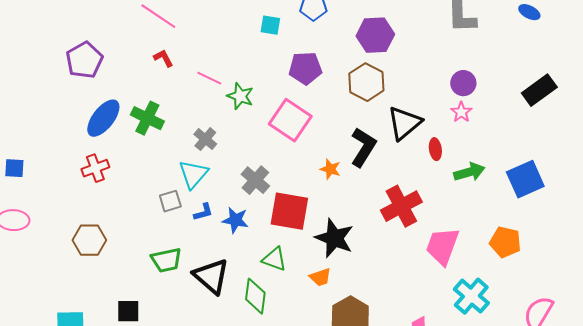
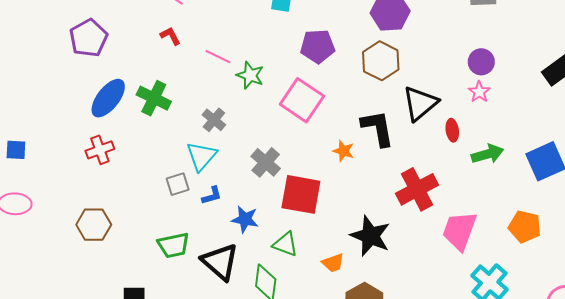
black L-shape: (363, 147) -> (378, 128), turned -42
blue star: (235, 220) -> (245, 219), moved
black star: (334, 238) -> (370, 236), moved

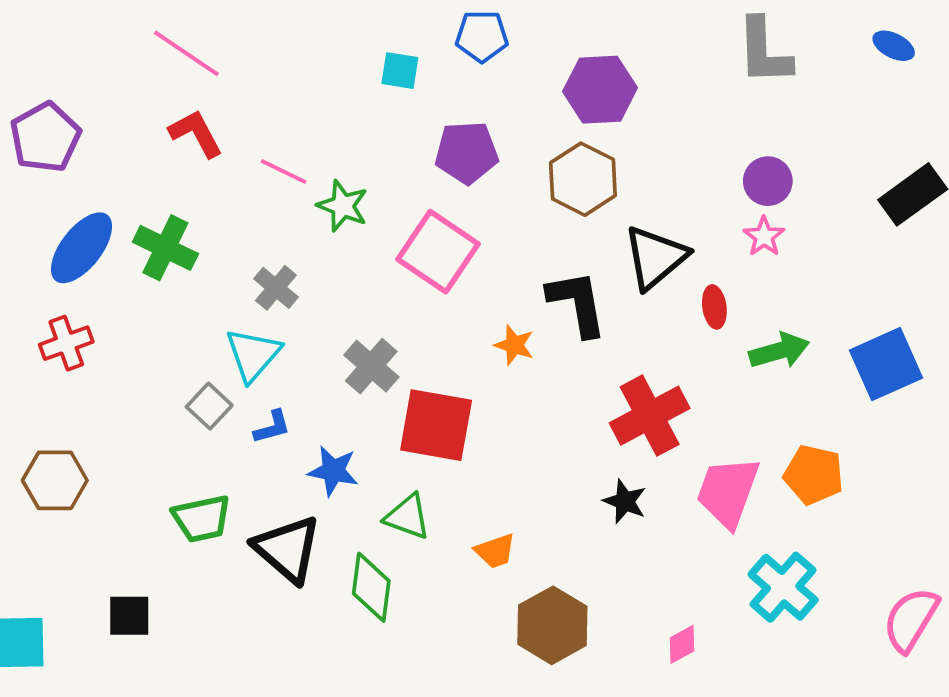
red L-shape: (170, 36) -> (196, 133), size x1.4
gray square: (178, 184) -> (209, 406), turned -30
orange pentagon: (525, 227) -> (814, 475), moved
black star: (370, 236) -> (625, 501), moved, size x0.6

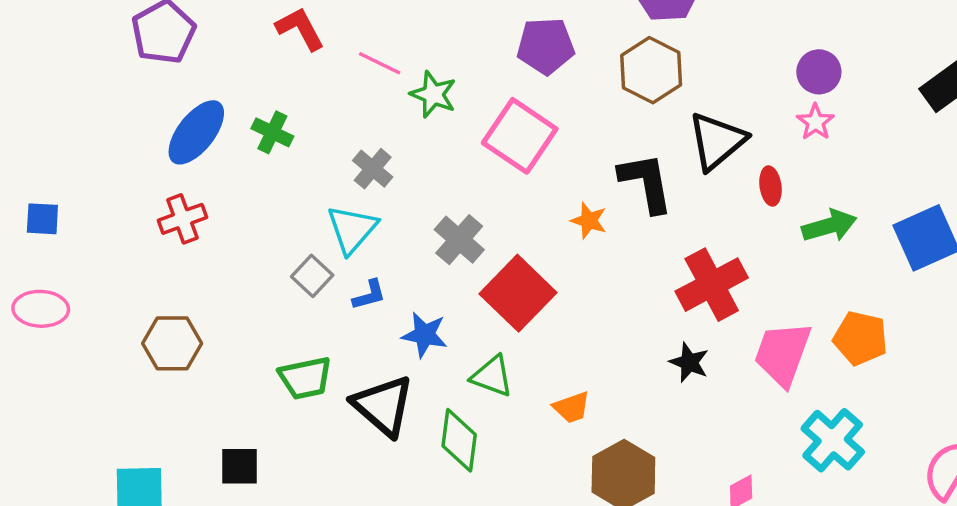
green cross: (165, 248) -> (272, 132), size x0.7
red square: (436, 425) -> (518, 293), turned 34

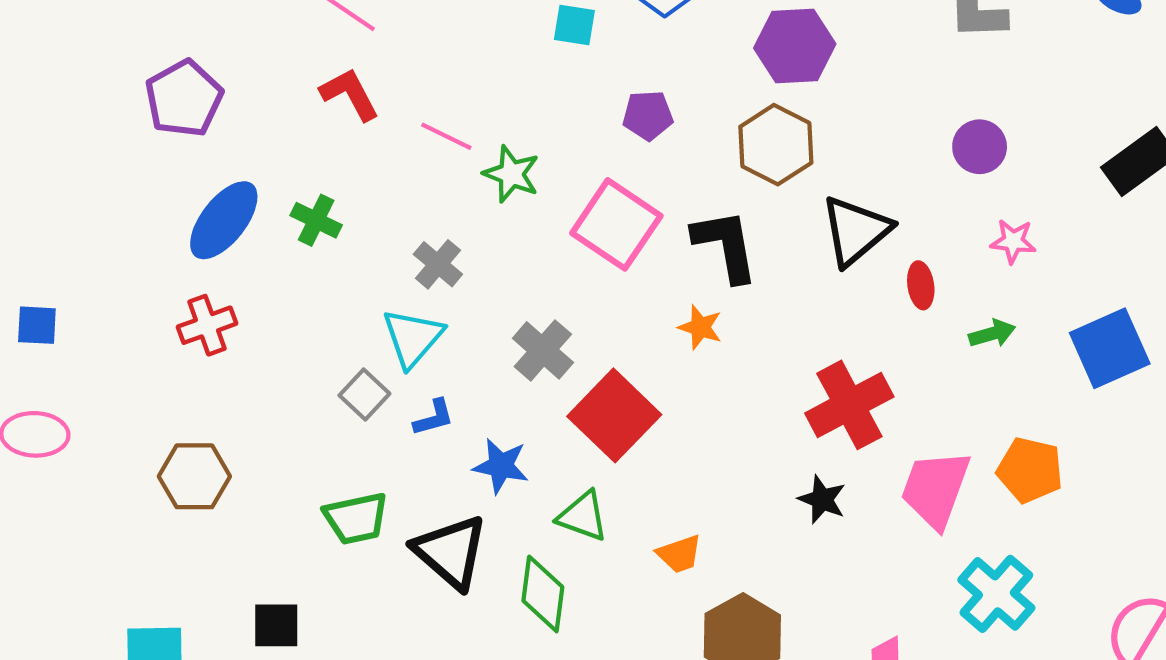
purple pentagon: (546, 46) -> (648, 115), size x0.7
pink star: (815, 122) -> (1013, 241), moved, turned -30
black L-shape: (646, 183) -> (726, 245), moved
green arrow: (829, 226) -> (992, 334), size x0.7

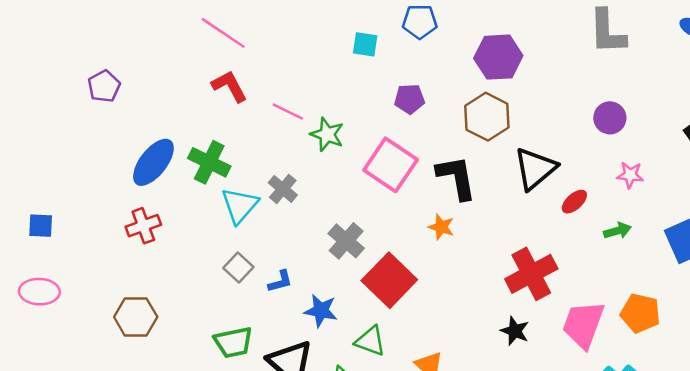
purple pentagon: (184, 98) -> (104, 86), moved, size x0.7
green cross: (316, 220) -> (209, 162), size x1.4
red ellipse: (921, 285) -> (574, 202), turned 56
cyan triangle: (413, 338) -> (240, 205), moved

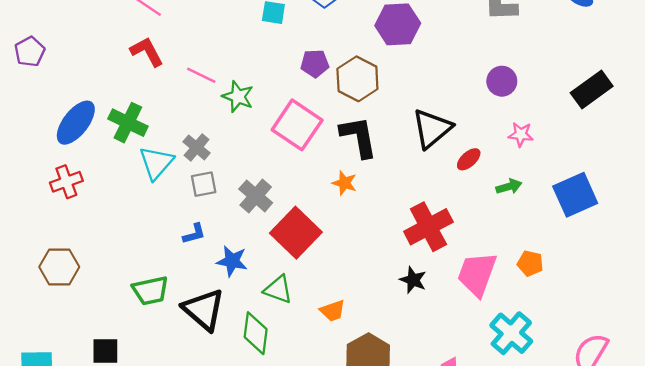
brown hexagon: (487, 117) -> (357, 79), moved
gray square: (238, 268) -> (204, 184), moved, turned 36
orange pentagon: (640, 313) -> (530, 263), size x0.7

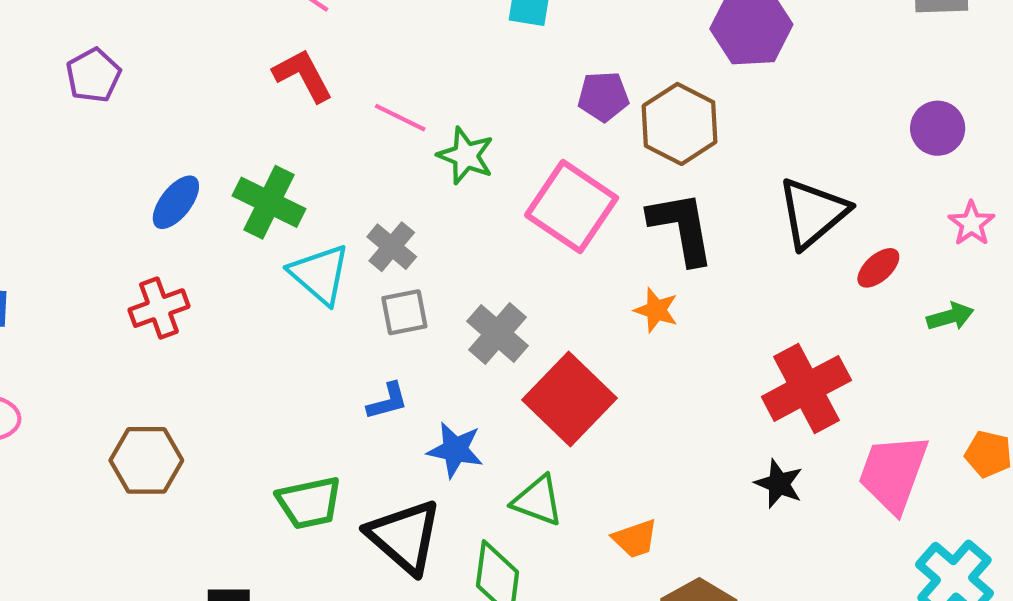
blue ellipse: (76, 123) -> (176, 202), size x0.7
pink star: (521, 134) -> (971, 223), turned 30
cyan triangle: (156, 163) -> (320, 274), turned -30

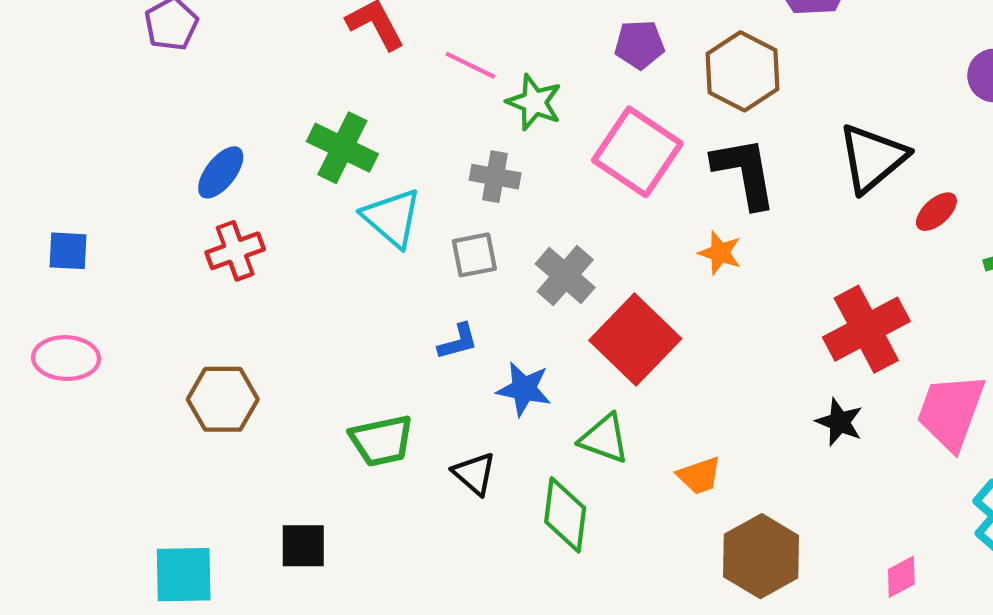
purple pentagon: (603, 96) -> (639, 45), moved
blue ellipse: (176, 202) -> (221, 172), moved
gray cross: (392, 247) -> (495, 177), moved, turned -30
black triangle: (404, 537) -> (474, 474), size x0.6

